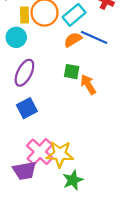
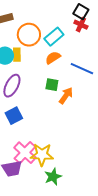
yellow rectangle: (24, 15) -> (17, 55), moved
blue line: (94, 37) -> (82, 69), moved
orange arrow: (88, 85) -> (66, 96), turned 66

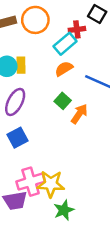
red cross: (81, 25) -> (77, 29), moved, turned -32
orange circle: (29, 35) -> (35, 20), moved
green square: (52, 85) -> (63, 101), turned 32
pink cross: (25, 153) -> (31, 182), turned 30

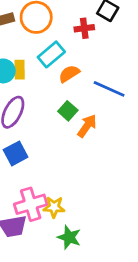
cyan rectangle: (65, 44) -> (51, 54), moved
yellow star: (51, 184) -> (54, 207), size x0.7
green star: (64, 210) -> (69, 237), turned -30

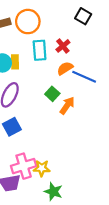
red cross: (84, 28) -> (63, 46), moved, turned -32
cyan rectangle: (51, 54) -> (40, 50), turned -54
orange semicircle: (69, 74) -> (65, 68), moved

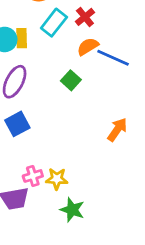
cyan rectangle: (40, 50) -> (54, 23), turned 42
orange arrow: (67, 105) -> (117, 130), moved
pink cross: (24, 166) -> (33, 176), size x0.6

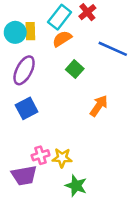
orange semicircle: (88, 47) -> (62, 39), moved
orange arrow: (117, 130) -> (99, 106), moved

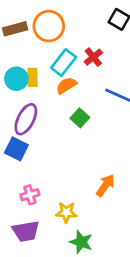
orange arrow: (99, 106) -> (105, 185), moved
blue square: (27, 108) -> (16, 149), moved, turned -35
pink cross: (41, 155) -> (30, 195), moved

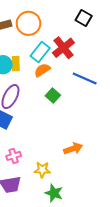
red cross: (93, 57) -> (63, 48), size x1.5
orange arrow: (105, 185) -> (73, 149), turned 36

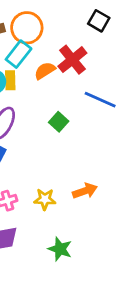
cyan rectangle: (40, 52) -> (19, 54), moved
orange semicircle: (42, 70) -> (45, 71), moved
yellow star: (42, 170) -> (45, 199), moved

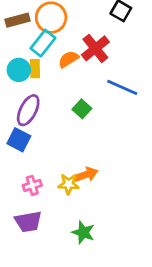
orange arrow: (85, 191) -> (86, 175), moved

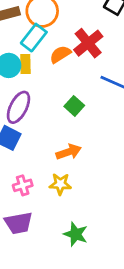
orange arrow: (86, 175) -> (69, 152), moved

